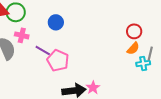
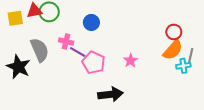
pink cross: (22, 35) -> (66, 41), moved
orange semicircle: (133, 48) -> (173, 50), size x1.5
pink star: (93, 88) -> (131, 61), moved

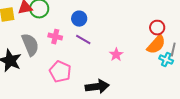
purple line: (78, 52) -> (83, 40), moved
pink pentagon: (94, 63) -> (60, 72), moved
cyan cross: (183, 66) -> (166, 60), turned 32

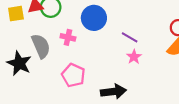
blue circle: (79, 19) -> (94, 18), size x1.5
purple line: (83, 40) -> (130, 37), moved

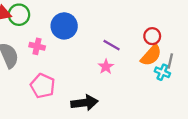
purple line: (130, 37) -> (112, 45), moved

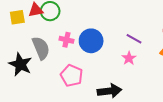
blue circle: (64, 26) -> (91, 41), moved

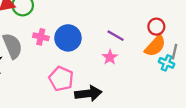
pink pentagon: (72, 76) -> (61, 79), moved

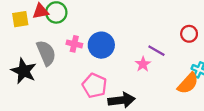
purple line: (116, 36) -> (156, 51), moved
orange semicircle: (155, 46) -> (188, 83), moved

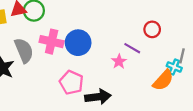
red circle: (189, 34) -> (152, 29), moved
pink cross: (74, 44) -> (52, 42), size x1.5

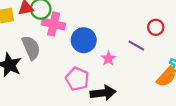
pink cross: (52, 42) -> (54, 24), moved
pink star: (119, 61) -> (108, 58), moved

